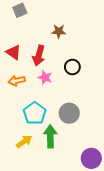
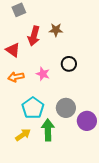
red arrow: (39, 55) -> (34, 36), moved
purple circle: (91, 158) -> (87, 121), moved

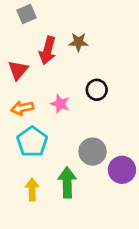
red triangle: (13, 50) -> (18, 70), turned 35
cyan pentagon: (33, 108) -> (32, 142), moved
yellow arrow: (23, 135) -> (32, 189), turned -56

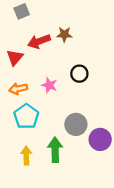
red arrow: (48, 50) -> (39, 41), turned 55

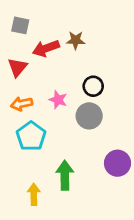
gray square: (22, 11) -> (20, 25), moved, turned 35
gray circle: (76, 124) -> (89, 116), moved
yellow arrow: (26, 156) -> (34, 194), moved

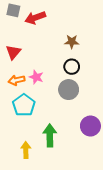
gray square: (20, 25) -> (13, 10), moved
brown star: (76, 40) -> (72, 42), moved
red arrow: (46, 48) -> (35, 18), moved
pink star: (58, 100) -> (36, 77), moved

